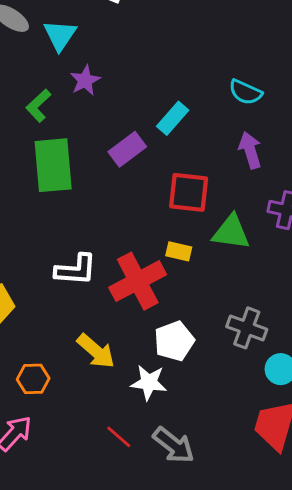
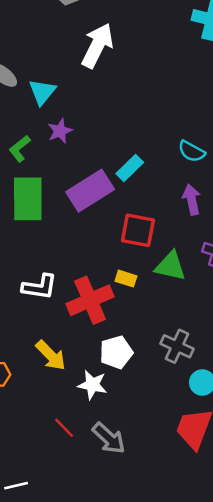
purple rectangle: (127, 149) -> (90, 191), size x1.5

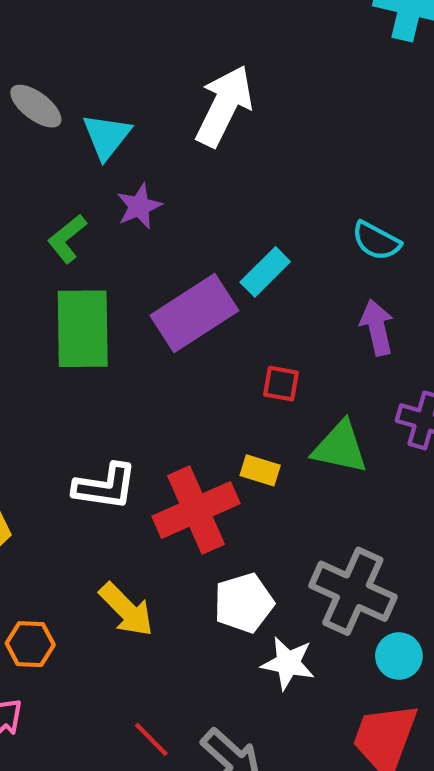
white arrow: (97, 46) -> (224, 106), moved
red square: (138, 230) -> (281, 384), size x0.6
gray cross: (177, 346) -> (353, 591), size x1.4
white star: (92, 385) -> (288, 663), moved

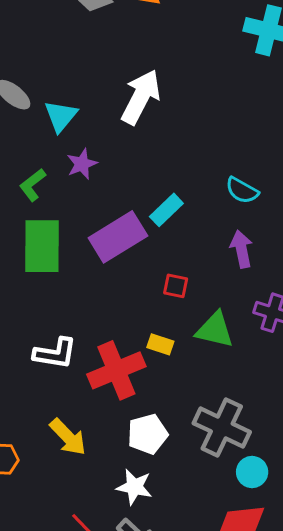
white star: (288, 663) -> (134, 487), moved

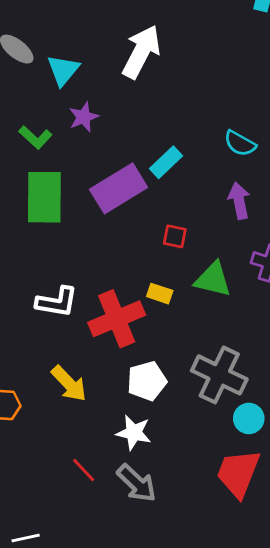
green L-shape: (33, 185) -> (35, 137), turned -100

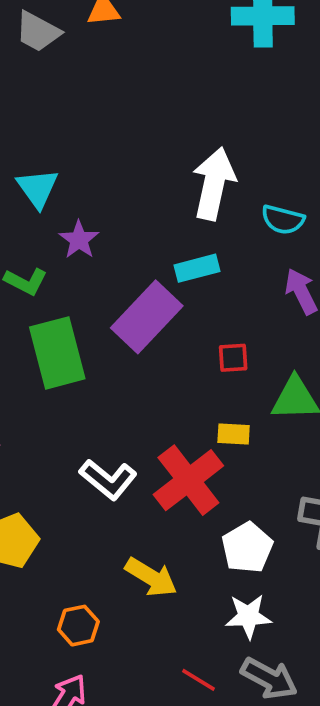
white arrow: (141, 52) -> (214, 184), moved
cyan rectangle: (166, 162) -> (197, 268), turned 44
white L-shape: (57, 302) -> (108, 479), turned 45

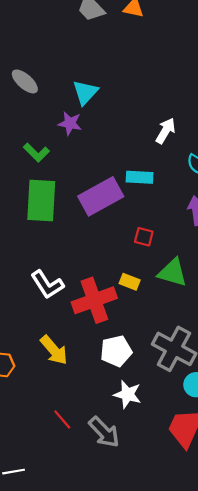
white arrow: (214, 184) -> (166, 131), size x0.6
cyan triangle: (38, 188) -> (85, 92), moved
purple star: (79, 240) -> (70, 123), moved, turned 30
white star: (248, 616) -> (127, 394), moved

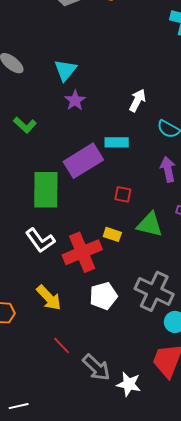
purple star: (70, 123) -> (75, 100), moved, turned 30
green rectangle: (41, 201) -> (46, 190), moved
white star: (127, 394) -> (129, 384), moved
red line: (62, 420) -> (62, 345), moved

